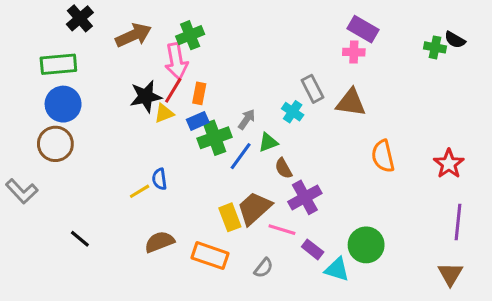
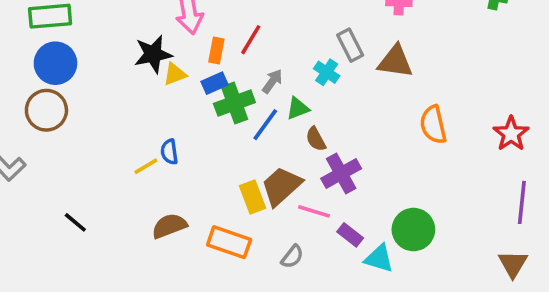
red line: (173, 90) -> (251, 40), moved

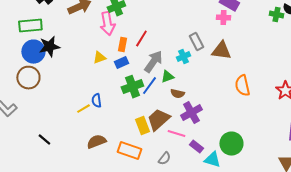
black star: (153, 54) -> (49, 47), moved
cyan cross: (327, 72) -> (183, 57), turned 32
gray arrow: (272, 81) -> (153, 62), size x1.6
green cross: (234, 103) -> (132, 87), moved
brown semicircle: (316, 139) -> (177, 94), turned -48

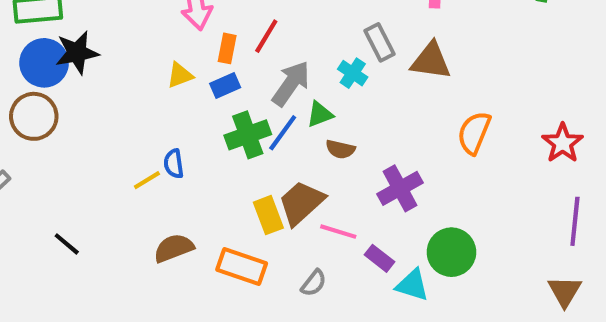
cyan cross: (183, 57) -> (353, 73), turned -32
orange semicircle: (242, 86) -> (474, 133), turned 35
purple cross: (191, 113) -> (400, 188), moved

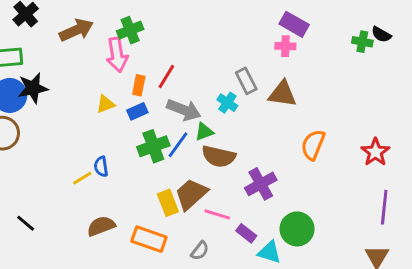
gray arrow: (291, 83) -> (184, 110), turned 76
brown semicircle: (340, 149) -> (219, 156), size x1.6

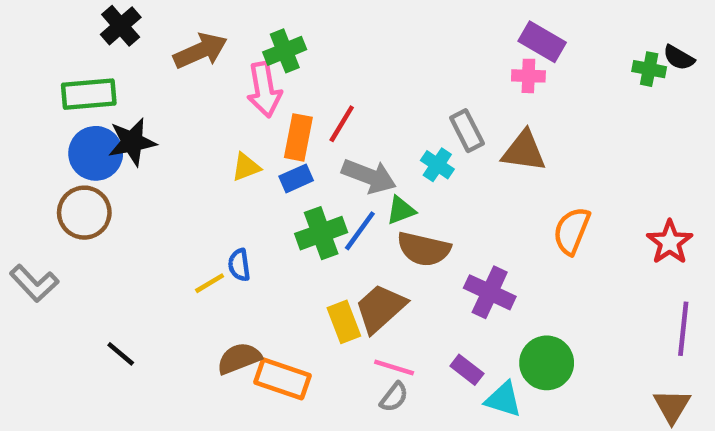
orange rectangle: (139, 85) -> (298, 137), size x1.4
purple cross: (261, 184) -> (490, 292), turned -36
pink line: (217, 214) -> (394, 367), moved
orange rectangle: (149, 239) -> (282, 379), moved

